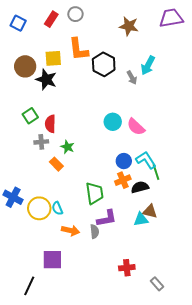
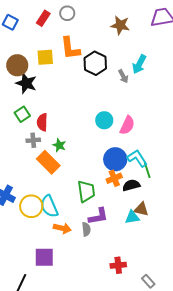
black star: (46, 80) -> (26, 83), moved
pink semicircle: (136, 127) -> (127, 125), turned -108
blue circle: (124, 161) -> (115, 159), size x1.5
orange rectangle: (56, 164) -> (48, 162), size x1.6
cyan semicircle: (57, 208) -> (49, 206), size x1.6

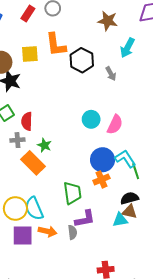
cyan arrow: (139, 64) -> (127, 48), moved
black semicircle: (131, 185) -> (129, 198), moved
purple square: (44, 257) -> (23, 235), moved

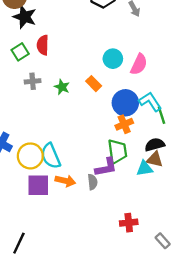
red semicircle: (27, 121) -> (43, 45), moved
orange rectangle: (33, 163) -> (94, 84), moved, size x0.6
green trapezoid: (72, 193) -> (117, 151), moved

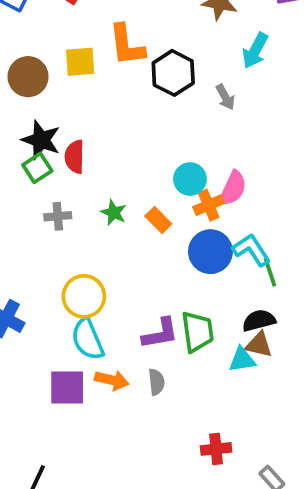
black star: (25, 17) -> (41, 140), moved
green star: (62, 87) -> (114, 213), moved
orange cross: (124, 124) -> (209, 205), moved
yellow circle: (30, 156) -> (84, 296), moved
purple L-shape: (106, 167) -> (160, 334), moved

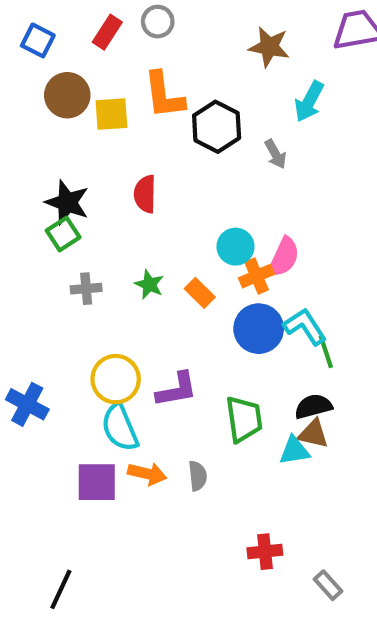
brown circle: (28, 77) -> (67, 95), moved
red semicircle: (75, 157) -> (145, 194), moved
purple L-shape: (160, 334) -> (177, 390), moved

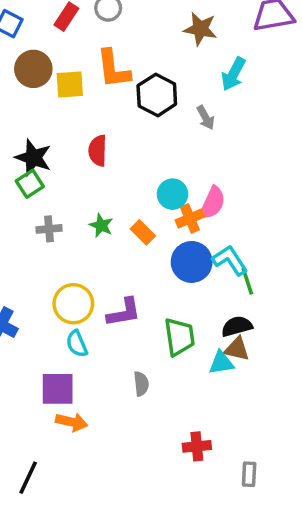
cyan semicircle: (120, 427) -> (77, 344), size x0.7
orange arrow: (147, 474) -> (72, 422), moved
gray rectangle: (328, 585) -> (249, 474), turned 45

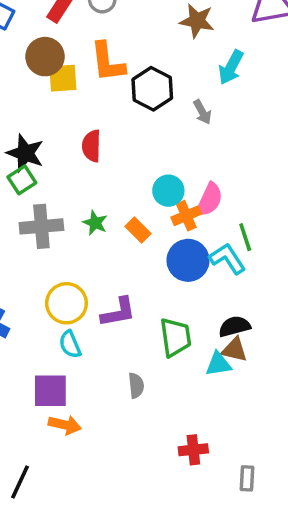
brown circle: (33, 69) -> (45, 57), moved
gray cross: (49, 229) -> (41, 226), size x1.6
green line: (247, 281) -> (245, 237), moved

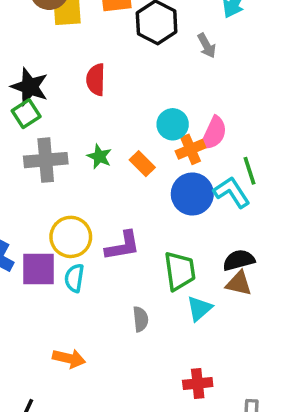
cyan semicircle: (70, 344) -> (74, 278), turned 32
cyan triangle: (218, 364) -> (199, 308), moved, turned -32
purple square: (50, 391) -> (39, 269), moved

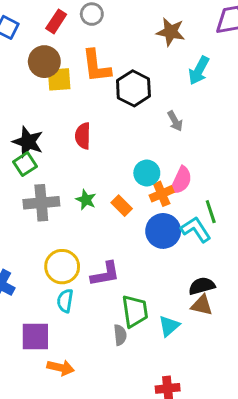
gray arrow: (207, 46) -> (175, 121), moved
purple square: (39, 269) -> (35, 336), moved
green trapezoid: (180, 271) -> (135, 311), moved

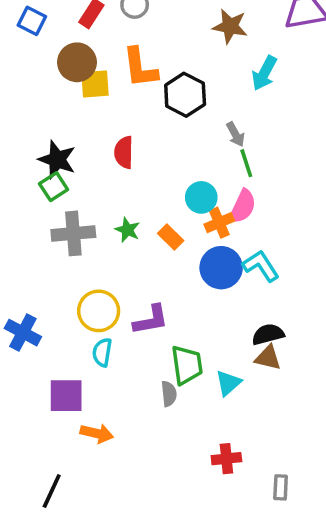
green line: (211, 212) -> (246, 163), moved

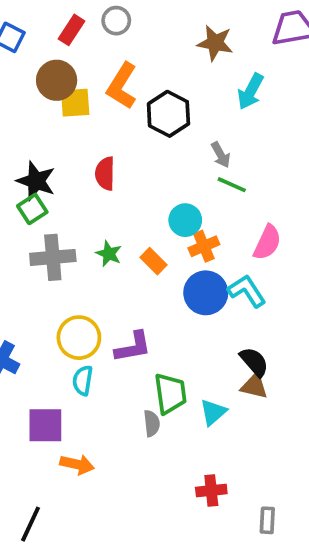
orange L-shape: (140, 68) -> (122, 86), turned 39
green line: (246, 163) -> (232, 185), turned -48
pink semicircle: (243, 206) -> (267, 242), moved
black semicircle: (268, 334) -> (254, 362), turned 64

